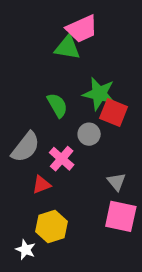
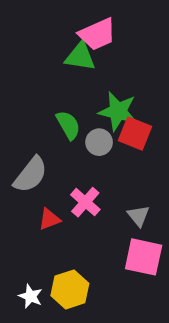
gray circle: (89, 134) -> (99, 142), moved
pink cross: (62, 159) -> (85, 202), moved
yellow hexagon: (52, 226) -> (70, 289), moved

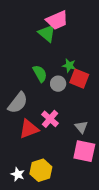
green triangle: (80, 57) -> (47, 33), turned 30
green star: (118, 111) -> (69, 65), size x0.6
red triangle: (49, 219) -> (29, 129), size x1.5

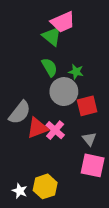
green semicircle: (40, 74) -> (50, 67), moved
red square: (79, 79) -> (87, 106), moved, turned -36
gray circle: (58, 84) -> (64, 92), size x1.6
red triangle: (29, 129) -> (37, 128), moved

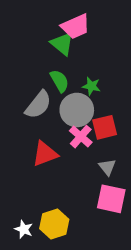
gray semicircle: (20, 112) -> (38, 105), moved
pink cross: (55, 130) -> (81, 137), moved

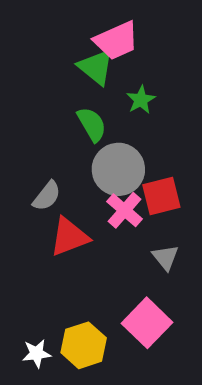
green star: (91, 86) -> (141, 100), moved, turned 30
gray semicircle: (38, 105) -> (47, 196), moved, size x0.7
pink square: (111, 199) -> (147, 323), moved, turned 32
white star: (24, 229) -> (37, 354), turned -30

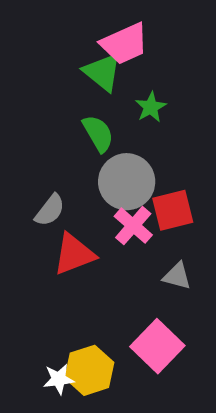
gray triangle: (165, 257) -> (177, 276), turned -36
white star: (37, 354) -> (59, 379), moved

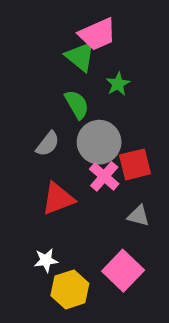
gray semicircle: (50, 210) -> (48, 144), moved
white star: (59, 379) -> (46, 260), moved

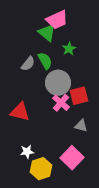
gray semicircle: (48, 144) -> (28, 64), moved
red triangle: (58, 199) -> (20, 112), moved, turned 35

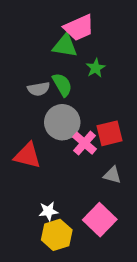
green triangle: (47, 33) -> (65, 46), turned -30
gray semicircle: (28, 64) -> (39, 89), turned 42
gray circle: (58, 83) -> (62, 122), moved
white star: (27, 152) -> (48, 211), moved

